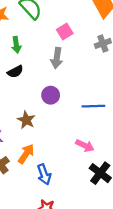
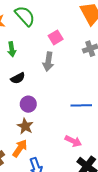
black semicircle: (15, 72) -> (18, 78), moved
purple circle: (51, 95) -> (28, 104), moved
brown star: (26, 120) -> (25, 126), moved

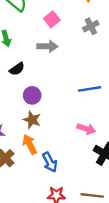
gray arrow: (48, 62) -> (47, 46), turned -90
orange arrow: (20, 148) -> (30, 144), turned -54

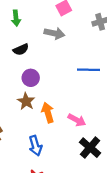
blue line: (90, 89) -> (89, 70), moved
orange arrow: (30, 144) -> (48, 113), moved

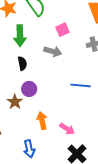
green arrow: (16, 18) -> (20, 36), size x1.5
black semicircle: (21, 49) -> (22, 63), turned -80
brown star: (26, 101) -> (15, 102), moved

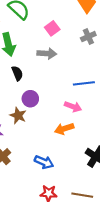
orange arrow: (42, 121) -> (64, 129), moved, turned -84
pink arrow: (67, 129) -> (73, 107), moved
blue arrow: (29, 149) -> (44, 162), turned -42

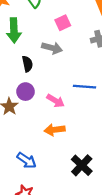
black semicircle: (17, 73) -> (27, 64), moved
pink arrow: (73, 107) -> (56, 101), moved

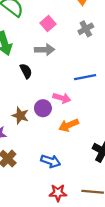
purple circle: (26, 92) -> (43, 108), moved

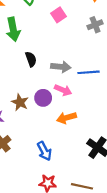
gray arrow: (45, 50) -> (61, 67), moved
blue arrow: (51, 161) -> (44, 151), turned 36

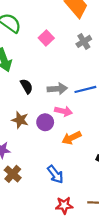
brown star: (20, 102) -> (20, 120), moved

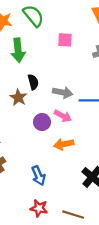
pink square: (46, 38) -> (65, 40), turned 32
brown star: (20, 120) -> (18, 98), moved

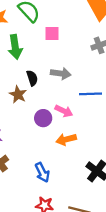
pink square: (65, 40) -> (52, 33), moved
gray arrow: (63, 92) -> (61, 73), moved

